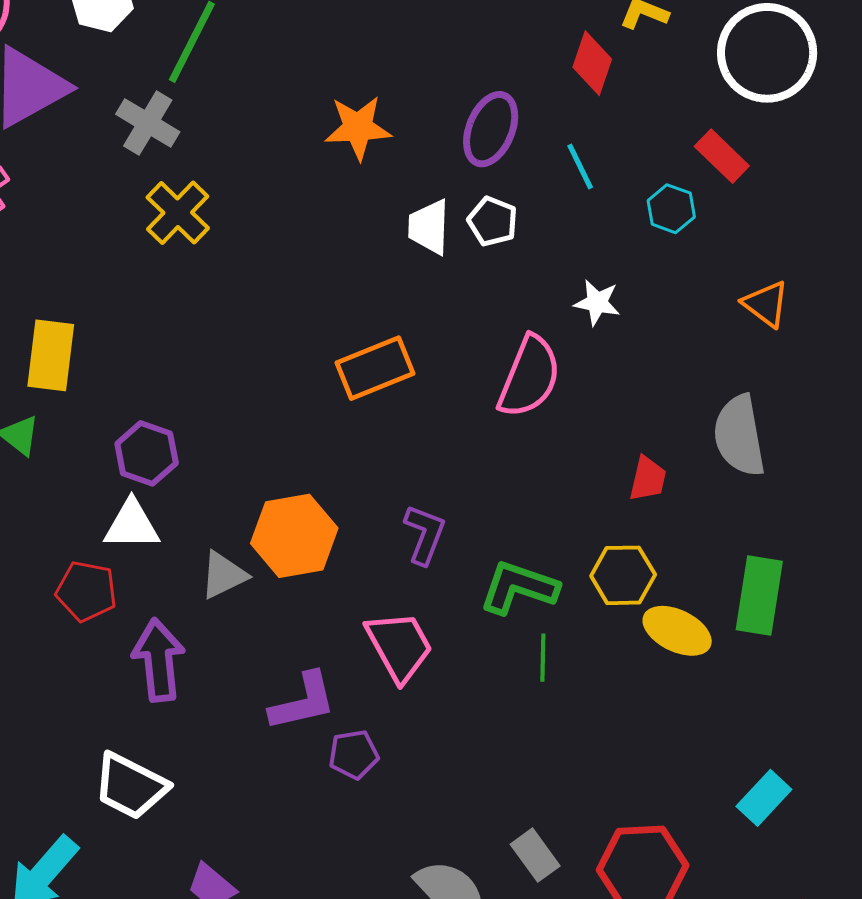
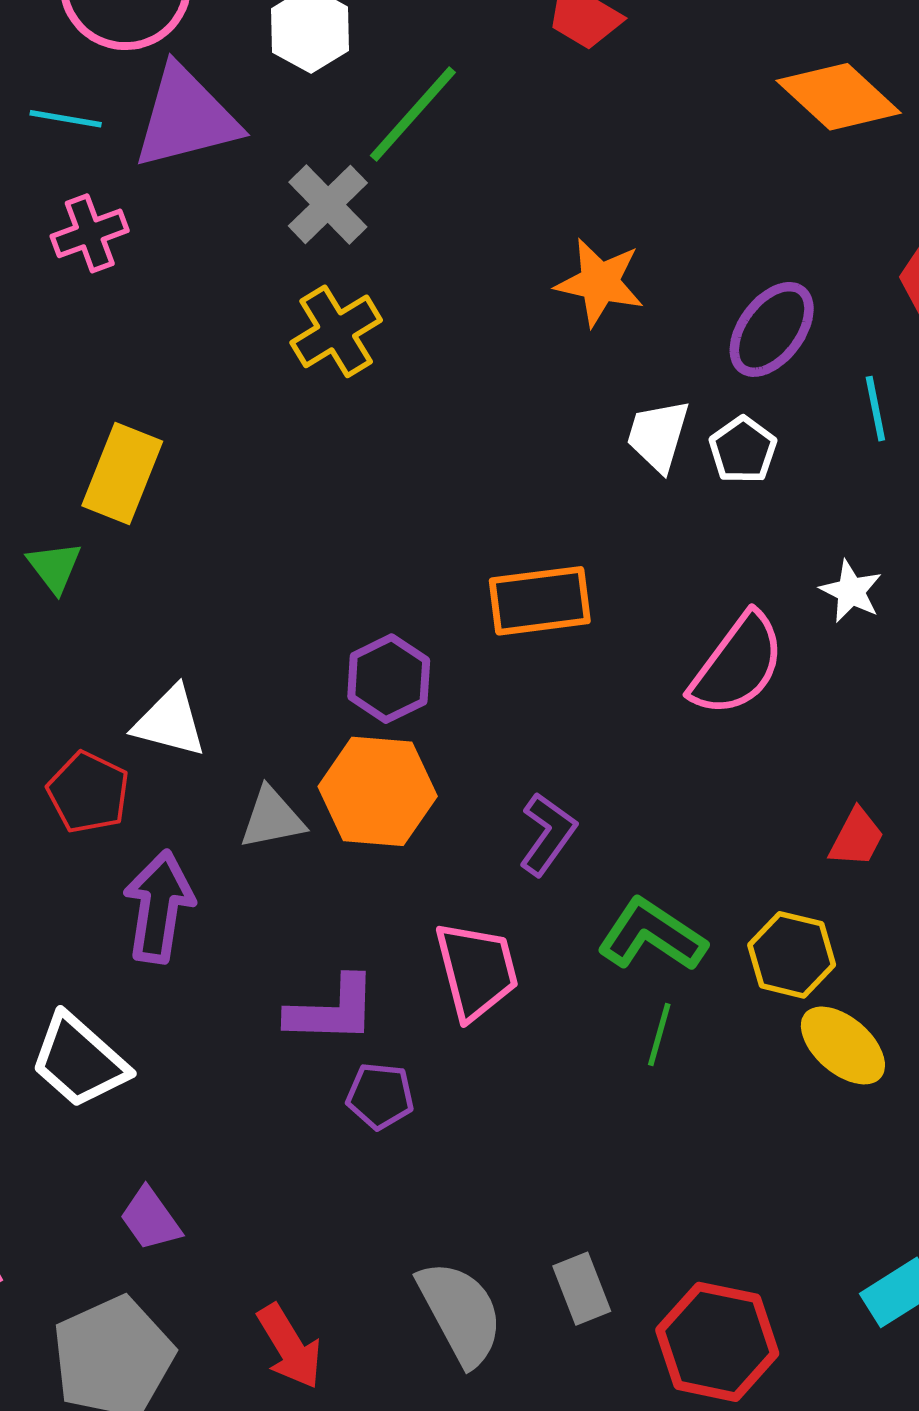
purple hexagon: (147, 453) -> (389, 679), moved

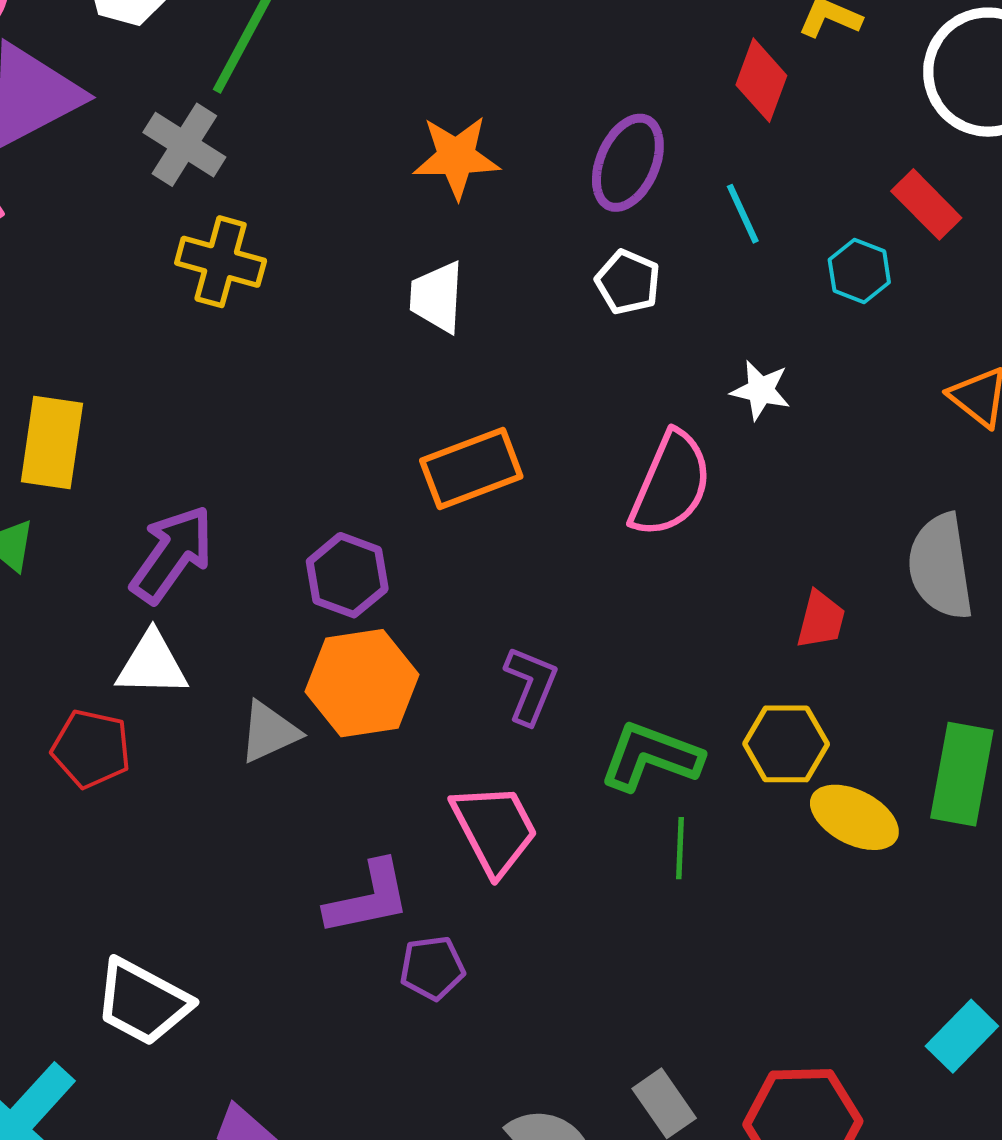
yellow cross: (336, 331) -> (221, 262), turned -30
white trapezoid: (658, 436) -> (437, 297), moved
purple arrow: (159, 907) -> (172, 554), moved, turned 40

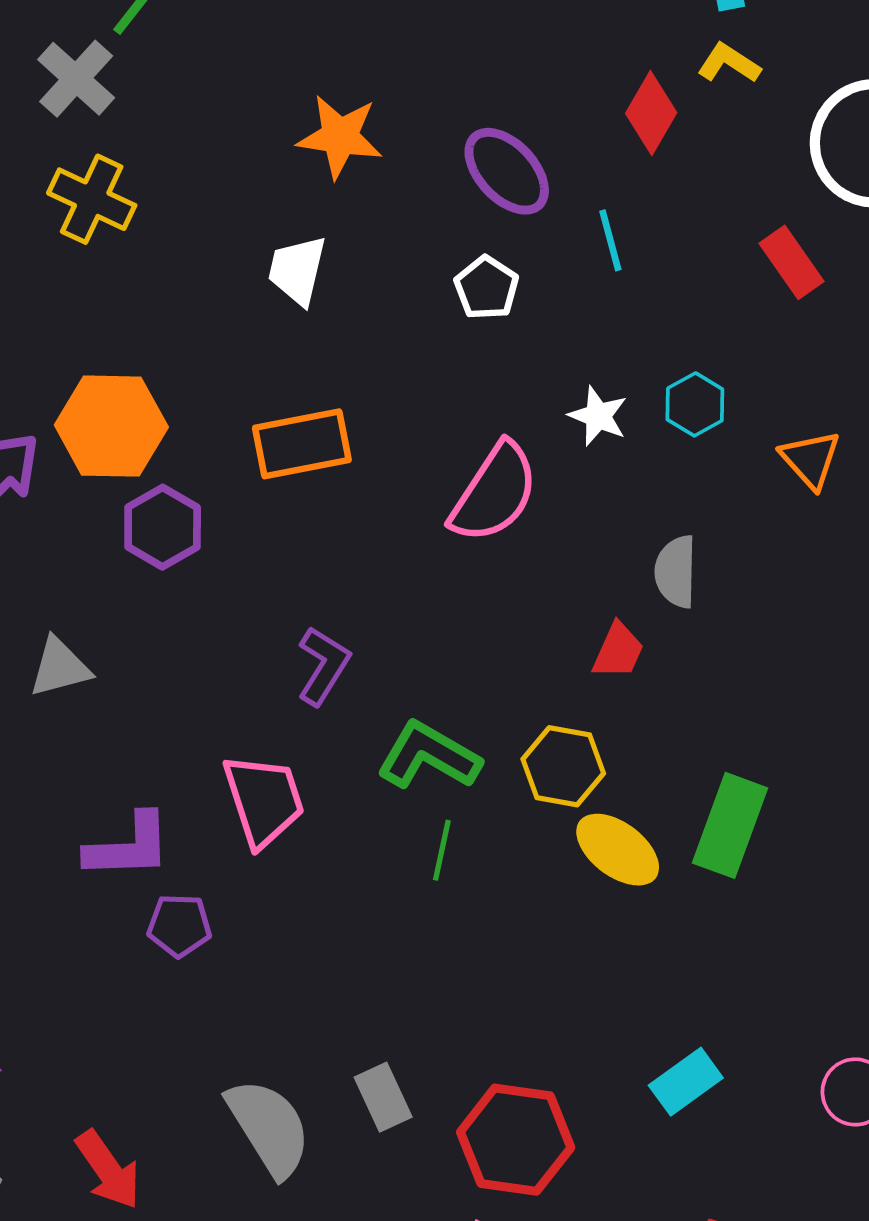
purple ellipse: (628, 163) -> (507, 171), turned -76
cyan hexagon: (859, 271) -> (695, 404), moved
gray semicircle: (941, 567) -> (676, 572), moved, size x0.7
orange hexagon: (362, 683) -> (111, 426), moved

